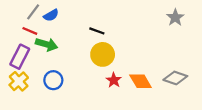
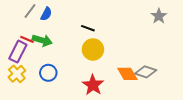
blue semicircle: (51, 15) -> (46, 14), turned -32
red line: (30, 31) -> (27, 39), moved
gray diamond: (175, 78) -> (146, 72), moved
red star: (114, 80) -> (93, 85), moved, size x1.5

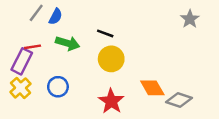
red line: (27, 39) -> (33, 47), turned -32
green arrow: (42, 40) -> (68, 43), moved
gray diamond: (146, 72) -> (179, 100), moved

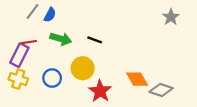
black line: (105, 33) -> (95, 40), moved
yellow circle: (111, 59) -> (83, 68), moved
yellow cross: (20, 88) -> (18, 79), turned -30

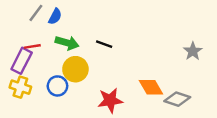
gray star: (171, 17) -> (193, 51), moved
yellow circle: (83, 68) -> (75, 69), moved
red star: (100, 91) -> (110, 100), turned 30

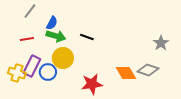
blue semicircle: (55, 16) -> (52, 23), moved
purple rectangle: (22, 61) -> (32, 66), moved
gray diamond: (177, 99) -> (148, 70), moved

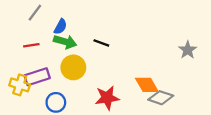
purple rectangle: (32, 66) -> (37, 77), turned 45
gray diamond: (148, 70) -> (161, 98), moved
blue circle: (48, 72) -> (56, 102), moved

